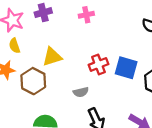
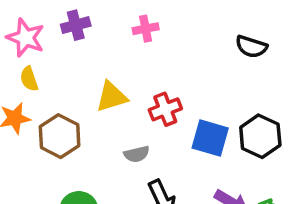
yellow triangle: (52, 57) -> (112, 97), moved
blue square: (126, 68) -> (210, 138), moved

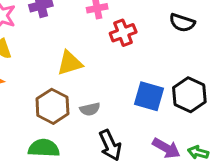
red cross: (165, 109) -> (123, 33), moved
brown hexagon: (60, 136) -> (52, 106), moved

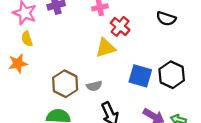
red cross: (123, 33) -> (120, 26), turned -30
yellow triangle: (70, 63) -> (105, 48), moved

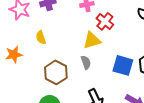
yellow semicircle: (27, 39) -> (41, 37), moved
gray semicircle: (94, 86) -> (86, 62), moved, turned -96

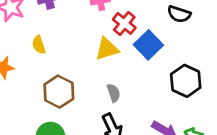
gray semicircle: (86, 62) -> (114, 93), moved
blue square: (123, 65) -> (148, 45), moved, turned 30

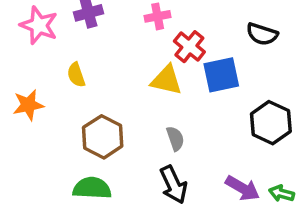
blue square: (148, 45) -> (221, 75), turned 32
yellow triangle: (107, 49) -> (166, 80), turned 30

